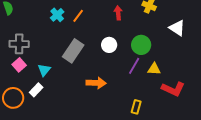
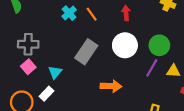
red arrow: (118, 13) -> (126, 13), moved
orange line: (78, 16) -> (92, 14), turned -72
white circle: (109, 45) -> (125, 45), size x1.5

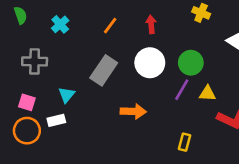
cyan cross: (69, 13) -> (60, 24), moved
orange line: (92, 14) -> (110, 26), turned 72
pink square: (28, 67) -> (27, 102), moved, turned -32
white rectangle: (46, 94) -> (56, 120), turned 32

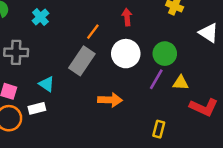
orange line: (110, 26) -> (93, 32), moved
cyan triangle: (67, 95) -> (47, 84), turned -35

